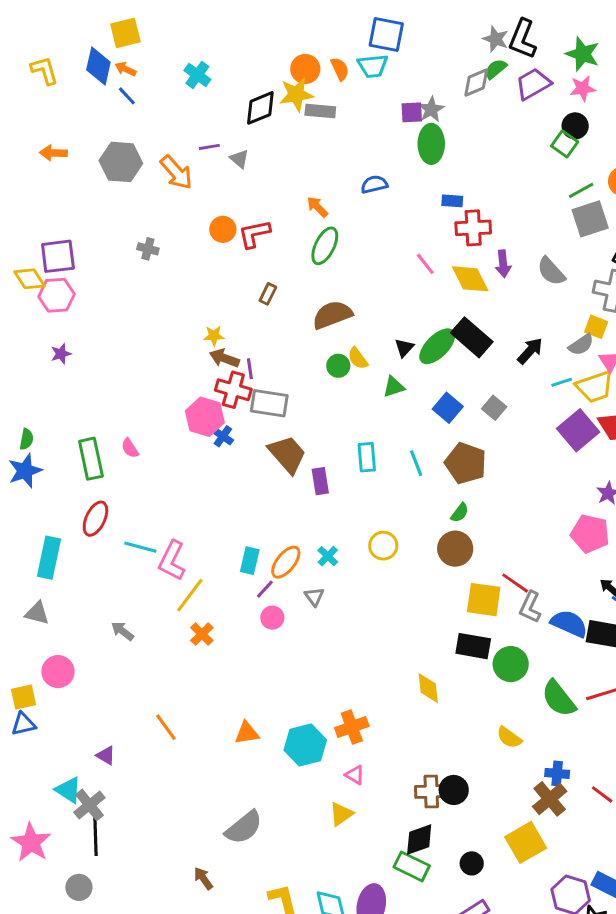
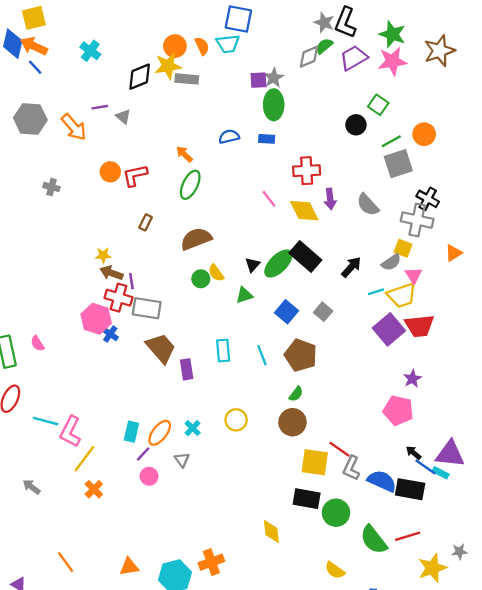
orange arrow: (125, 69) -> (34, 46), size x1.6
pink star: (583, 88) -> (392, 61), size x1.4
black circle: (575, 126) -> (356, 125), moved
blue rectangle: (452, 201) -> (267, 139), moved

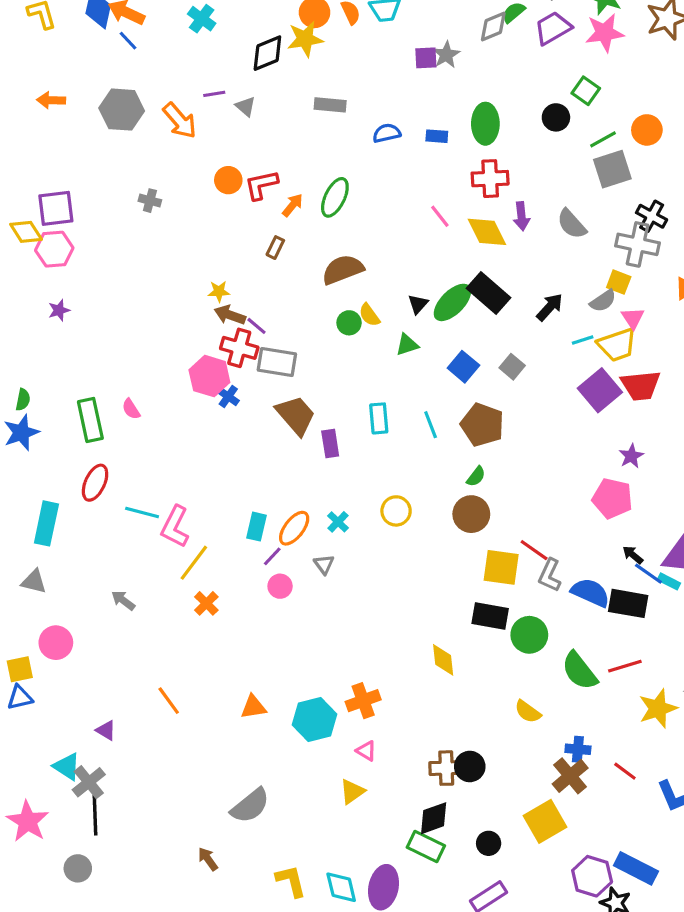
gray rectangle: (187, 79) -> (330, 105), moved
green ellipse: (274, 105) -> (485, 124), moved
orange arrow: (184, 154) -> (293, 205), moved, turned 84
purple line: (131, 281) -> (257, 326), turned -42

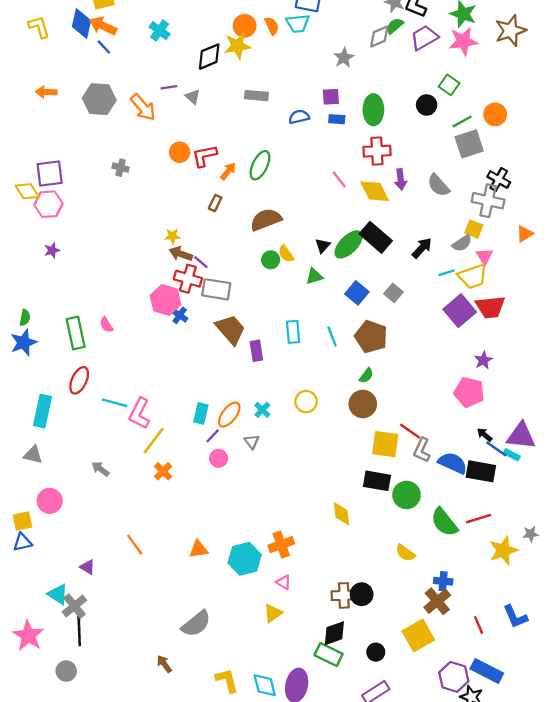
purple square: (426, 58) -> (331, 97), moved
red line: (625, 771) -> (479, 625), moved, turned 30

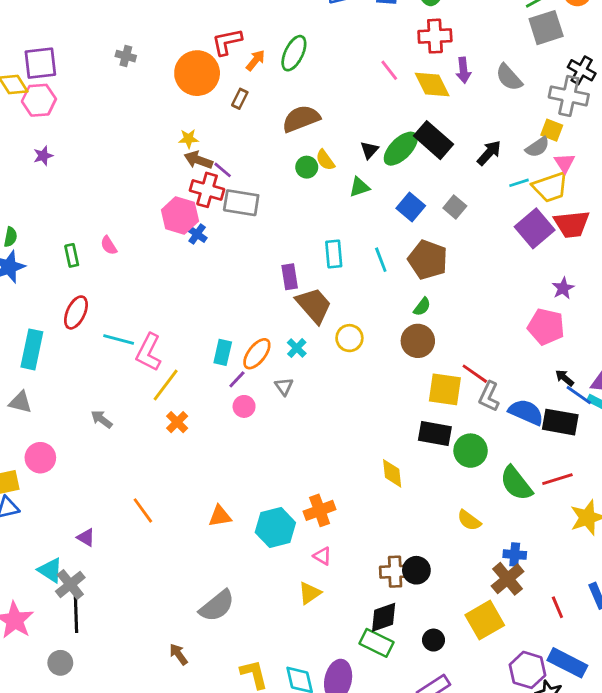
orange circle: (180, 152) -> (197, 73), moved, size x1.8
brown trapezoid: (230, 330) -> (314, 305), moved
green rectangle: (76, 333) -> (72, 255), size x0.6

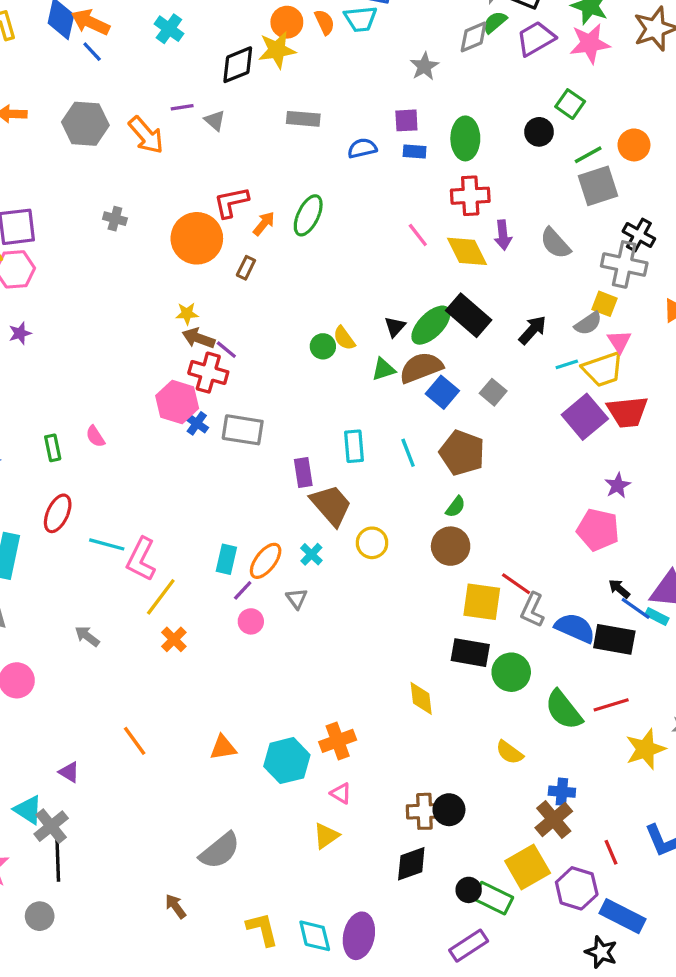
brown semicircle: (301, 119) -> (421, 368), moved
gray rectangle: (241, 203) -> (243, 430), moved
green rectangle: (377, 643) -> (493, 898), moved
purple hexagon: (528, 670) -> (577, 888), moved

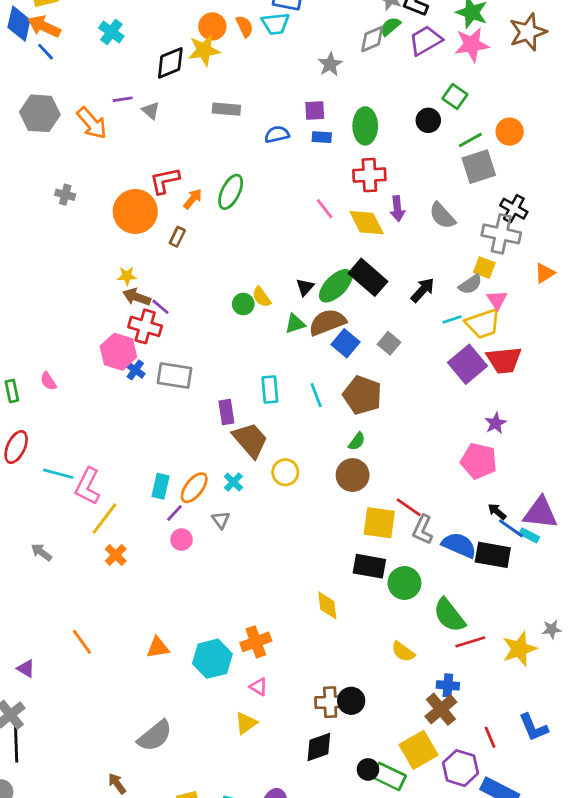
red line: (611, 705) -> (470, 642), moved

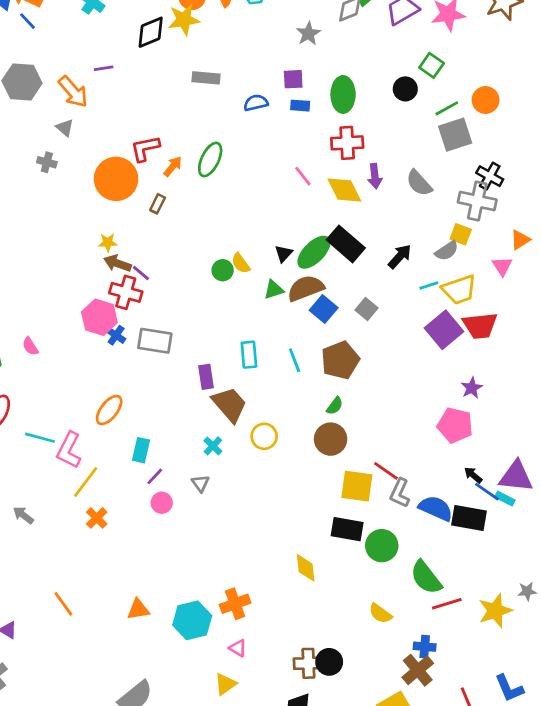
gray triangle: (151, 111) -> (65, 128), moved
pink triangle: (497, 300) -> (502, 266), moved
brown pentagon: (362, 395) -> (340, 360), turned 30
orange ellipse: (194, 488) -> (109, 410), moved

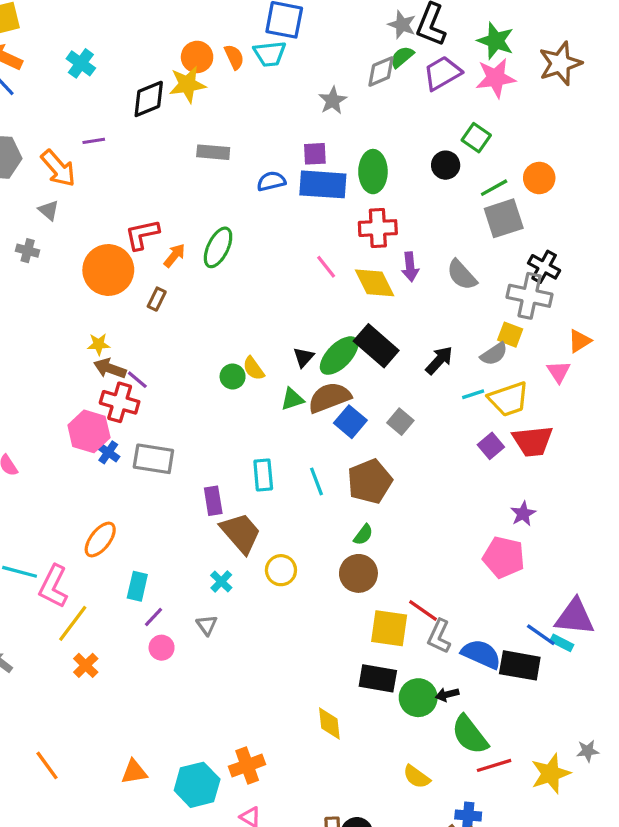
blue rectangle: (300, 106) -> (323, 184), size x2.0
purple square: (444, 330) -> (491, 446), size x0.6
black arrow: (473, 475) -> (447, 694), moved, turned -54

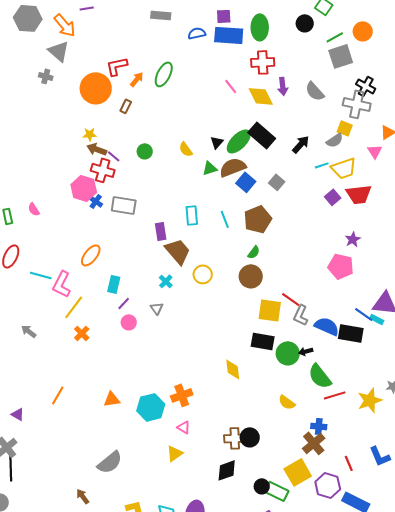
gray triangle: (49, 210) -> (59, 51), size x1.6
green circle: (233, 377) -> (145, 151), moved
orange line: (47, 765) -> (58, 395), turned 66

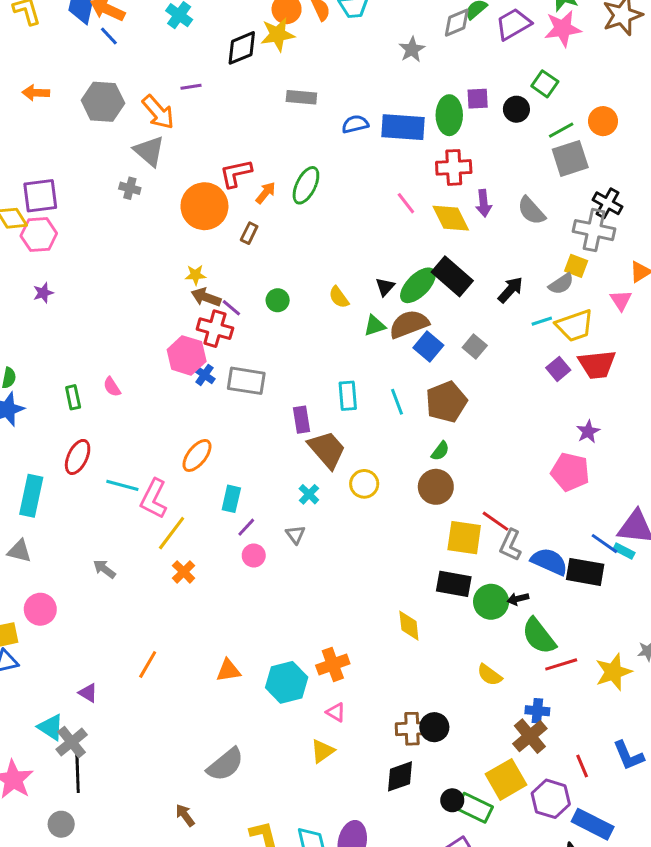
purple square: (224, 16) -> (478, 99), moved

